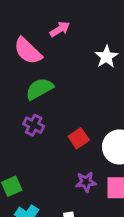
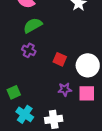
red square: (79, 138) -> (60, 59), turned -32

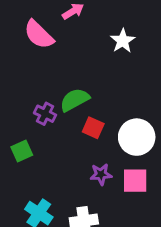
green semicircle: (33, 25) -> (75, 100), moved
green square: (14, 92) -> (22, 151), moved

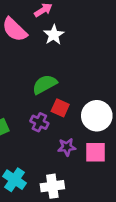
white star: (123, 41) -> (54, 35), moved
purple cross: (45, 114) -> (39, 122), moved

